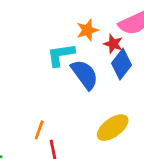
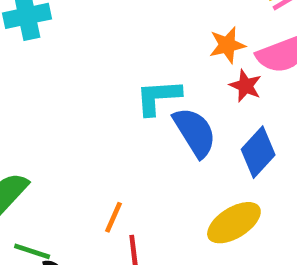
orange star: (87, 30) -> (227, 45), moved
blue diamond: (121, 64) -> (258, 152), moved

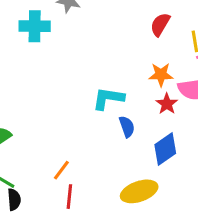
blue semicircle: (195, 132) -> (127, 127), size x0.6

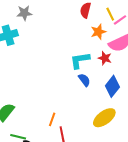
orange star: (161, 75) -> (98, 32), moved
cyan L-shape: (108, 98) -> (80, 60), moved

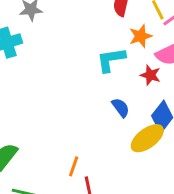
cyan L-shape: (80, 60) -> (111, 60), moved
yellow ellipse: (104, 118) -> (147, 138), moved

